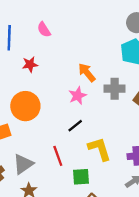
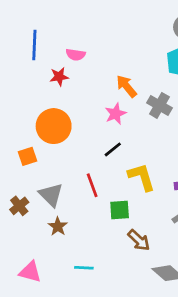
pink semicircle: (44, 30) -> (76, 55), moved, turned -49
gray cross: (115, 89) -> (159, 105), turned 30
gray triangle: (23, 164) -> (51, 195), turned -40

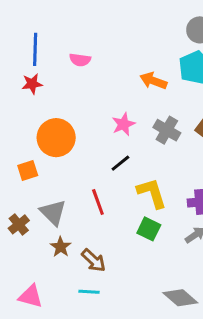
red star: (59, 77) -> (32, 84), moved
orange arrow: (126, 86) -> (153, 81), moved, turned -30
gray cross: (159, 105) -> (167, 130), moved
green square: (120, 210) -> (149, 229), moved, turned 30
brown arrow: (139, 240) -> (93, 260), moved

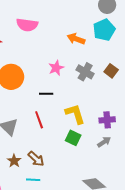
pink semicircle: (80, 60) -> (27, 25), size x1.5
black line: (120, 163) -> (46, 94), moved, turned 40
brown star: (61, 247) -> (14, 161), moved

